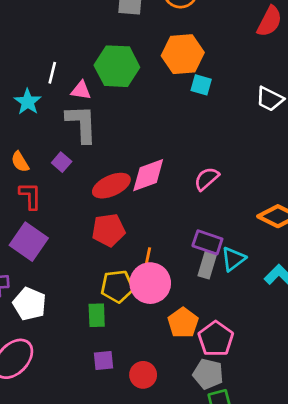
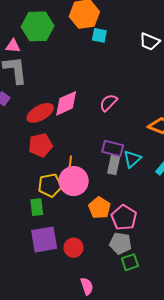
purple square: (103, 361) -> (44, 239), size x1.8

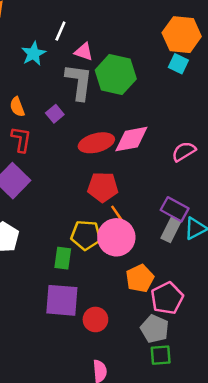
green hexagon: (38, 26) -> (116, 75), moved
cyan square: (99, 35) -> (178, 64), moved
red pentagon: (40, 145) -> (103, 187), moved
orange line: (70, 163) -> (118, 214), turned -56

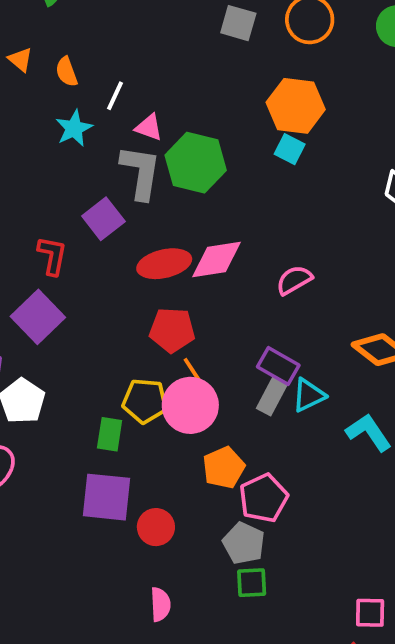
orange semicircle: (17, 107) -> (67, 72), moved
purple square: (55, 114) -> (103, 219), size x1.5

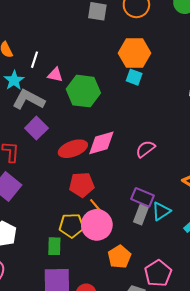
gray L-shape: (141, 172) -> (28, 100), moved, turned -64
pink pentagon: (264, 498) -> (158, 273), moved

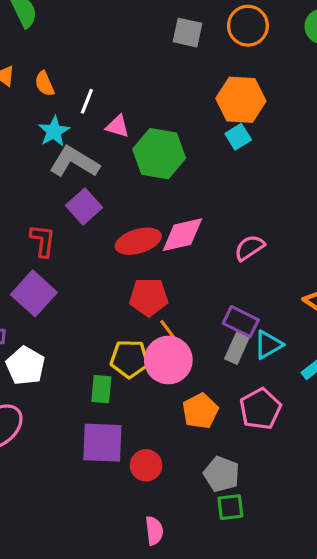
cyan square: (134, 77) -> (238, 137), turned 35
pink pentagon: (158, 273) -> (260, 409), moved

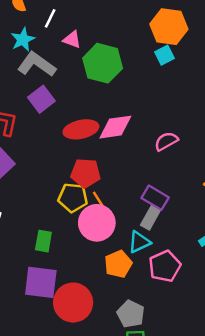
cyan triangle: (268, 345) -> (139, 242), moved
yellow pentagon: (130, 359) -> (73, 198), moved
red circle: (146, 465) -> (73, 303), size x1.6

